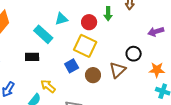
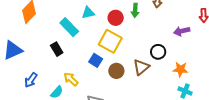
black rectangle: (32, 57) -> (57, 49), turned 56
blue square: (72, 66) -> (96, 60), turned -32

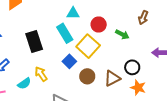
green arrow: (135, 10) -> (122, 34), moved, turned -80
cyan rectangle: (69, 27) -> (65, 33), moved
black rectangle: (57, 49) -> (34, 42), size x1.5
orange star: (180, 69) -> (138, 88), moved

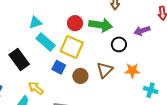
cyan triangle: (73, 13) -> (35, 22), moved
green arrow: (122, 34) -> (101, 25), size x1.6
black circle: (132, 67) -> (119, 44), moved

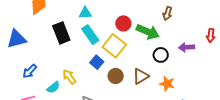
black rectangle: (19, 59) -> (61, 33), moved

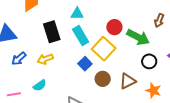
blue arrow: (30, 71) -> (19, 59), moved
yellow arrow: (69, 77) -> (45, 59), moved, turned -77

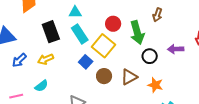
green arrow: (138, 37) -> (137, 33), turned 50

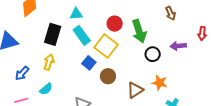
brown arrow: (157, 15) -> (170, 13), moved, turned -40
black rectangle: (51, 32) -> (53, 34), turned 40
yellow arrow: (46, 59) -> (49, 62), turned 133
blue arrow: (19, 60) -> (22, 73), moved
brown triangle: (129, 77) -> (135, 90), moved

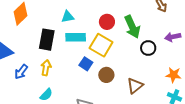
cyan rectangle: (82, 35) -> (76, 37), turned -48
blue arrow: (22, 73) -> (21, 72), moved
orange star: (160, 83) -> (173, 75), moved

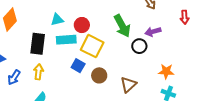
red circle: (107, 22) -> (82, 25), moved
purple arrow: (173, 37) -> (153, 32), moved

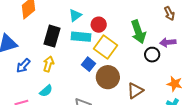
cyan triangle: (57, 20) -> (75, 15), turned -32
brown circle: (99, 75) -> (108, 77), size x1.5

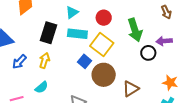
red circle: (99, 25) -> (104, 18), moved

